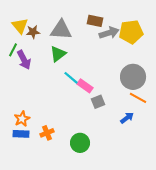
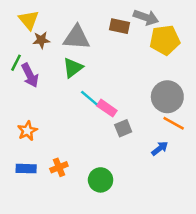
yellow triangle: (20, 26) -> (29, 20), moved
gray arrow: (109, 33) -> (146, 17), moved, turned 36
orange star: (22, 119) -> (27, 131), moved

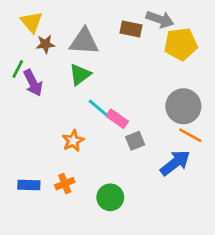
orange star: (27, 131) -> (73, 141), moved
blue arrow: (160, 148) -> (175, 163), size x1.6

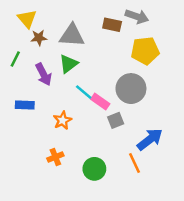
yellow pentagon: (181, 44) -> (145, 51), moved
purple arrow: (33, 83) -> (44, 74), moved
gray circle: (183, 106) -> (131, 89), moved
orange line: (190, 135) -> (135, 163), moved, turned 36
blue rectangle: (29, 185) -> (25, 105), moved

